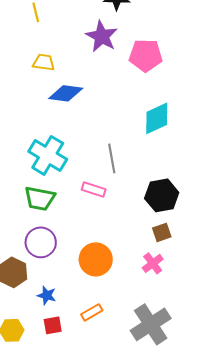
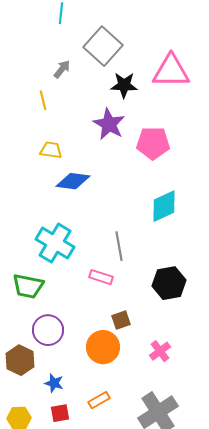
green trapezoid: (40, 198) -> (28, 286), moved
brown square: (162, 232) -> (121, 320), moved

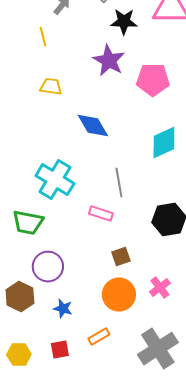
blue diamond: (73, 181) -> (93, 126), moved, turned 52
orange circle: (103, 347) -> (119, 295), moved
blue star: (54, 383) -> (63, 309), moved

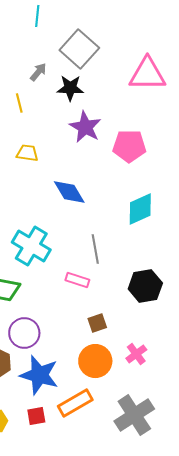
black star: (124, 22) -> (70, 88), moved
blue star: (63, 309) -> (39, 375), size x2.0
orange rectangle: (99, 337) -> (75, 403), size x1.6

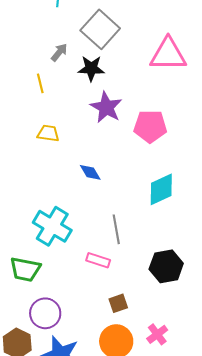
blue diamond: (69, 192) -> (90, 172), size x0.7

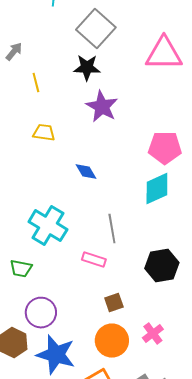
gray arrow: (59, 52) -> (14, 52), moved
pink pentagon: (150, 126) -> (165, 148), moved
green trapezoid: (25, 269) -> (21, 269), size x0.7

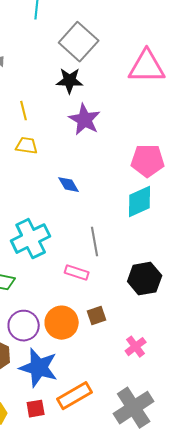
yellow line: (36, 83) -> (24, 111), moved
cyan cross: (48, 226) -> (31, 239), turned 33
orange circle: (112, 341) -> (62, 323), moved

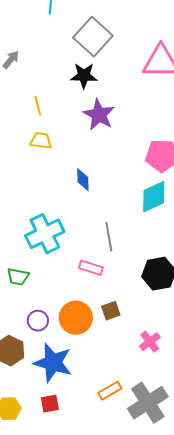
blue diamond: (69, 185) -> (83, 180), turned 30
purple circle: (24, 326) -> (38, 321), size x0.7
orange rectangle: (75, 396) -> (110, 391), moved, size x0.7

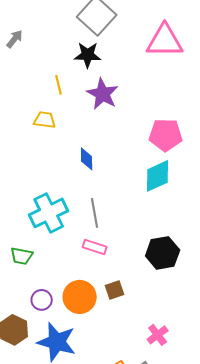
yellow line: (38, 106) -> (59, 85), moved
gray line: (109, 237) -> (95, 213), moved
pink cross: (150, 342) -> (158, 335), moved

